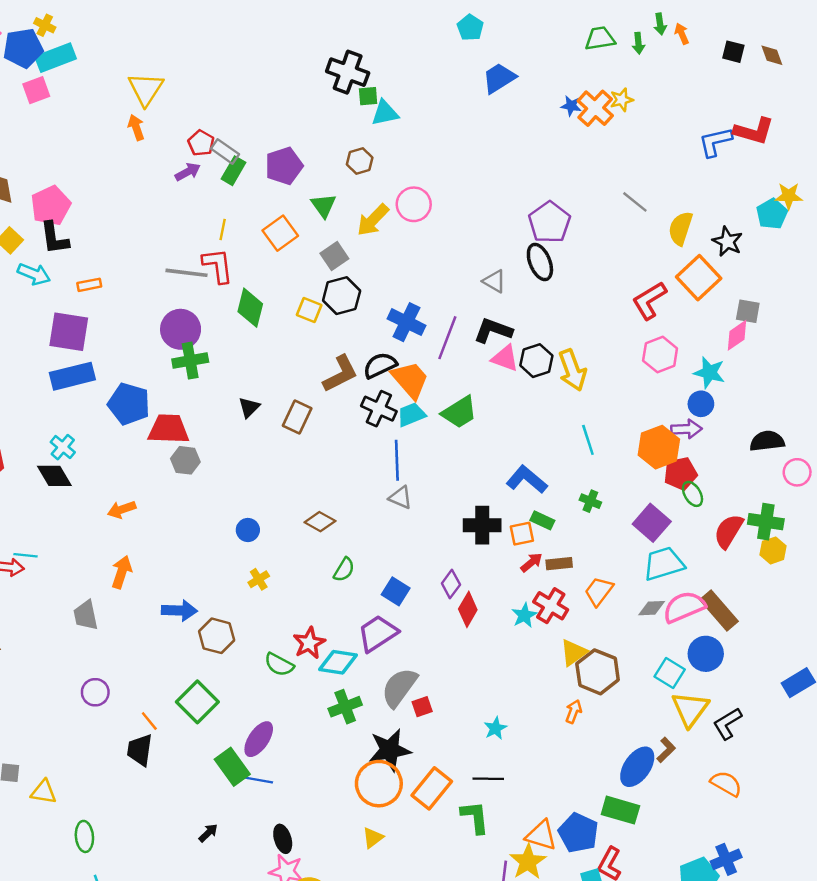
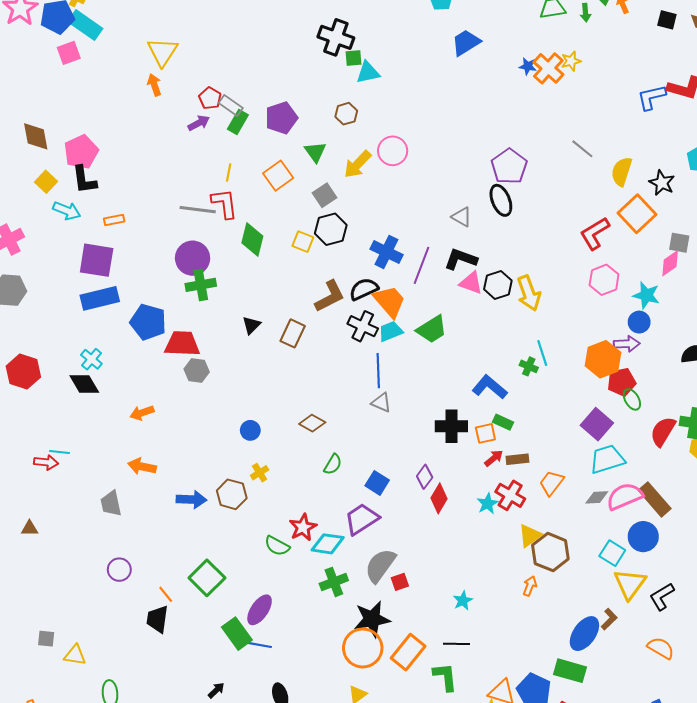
cyan rectangle: (56, 58) -> (85, 25), turned 56
green cross: (590, 501) -> (529, 366), moved
orange arrow: (122, 572) -> (142, 466), turned -96
brown hexagon: (217, 636) -> (232, 494), moved

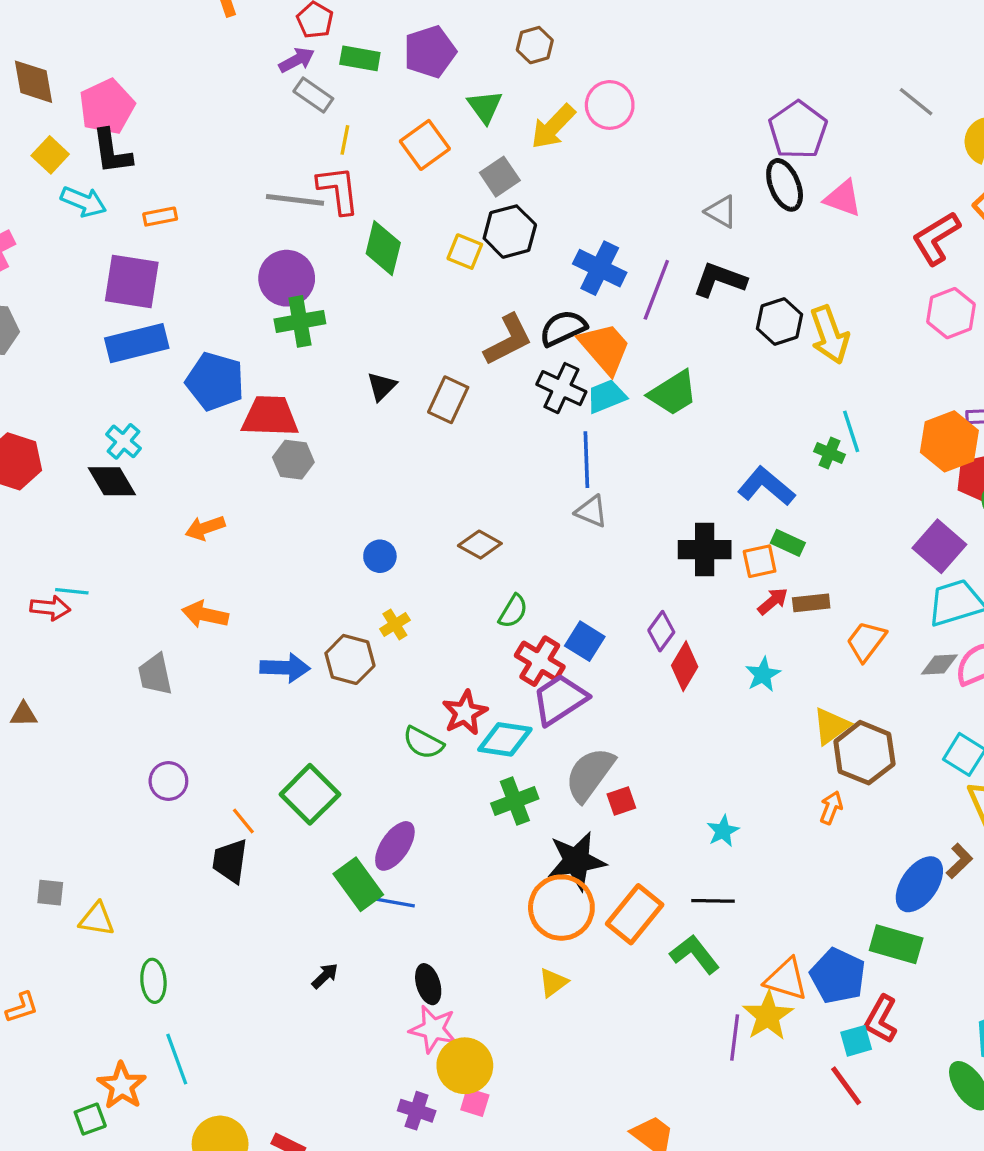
gray rectangle: (231, 105) -> (313, 95), moved
green rectangle: (238, 122) -> (360, 58), turned 70
pink triangle: (471, 283) -> (843, 198), moved
red cross: (510, 495) -> (540, 661), moved
green L-shape: (445, 677) -> (695, 954), turned -32

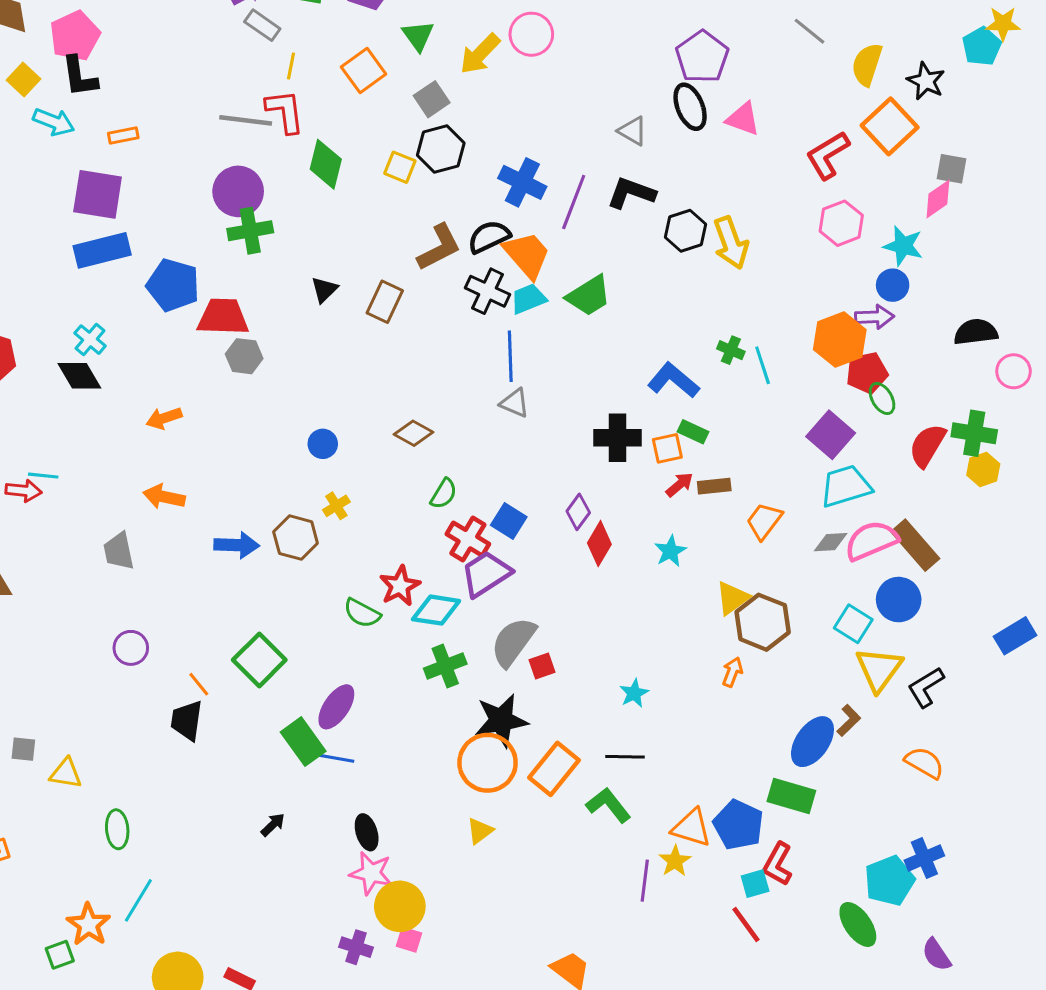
cyan line: (851, 431) -> (763, 365), moved
yellow star: (768, 1016) -> (675, 861), size x0.7
cyan line: (177, 1059) -> (138, 900), turned 51

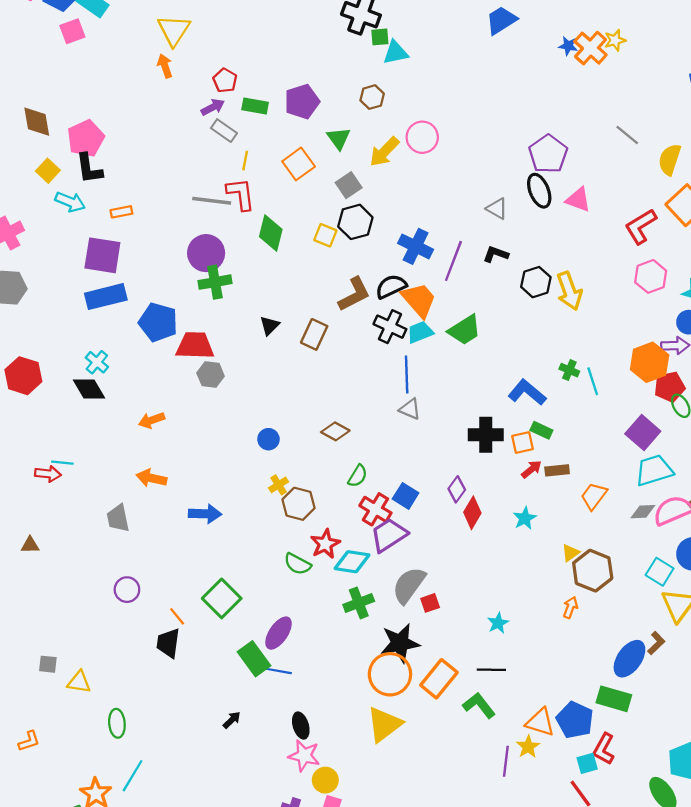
black L-shape: (631, 193) -> (496, 254), size x0.7
brown hexagon: (296, 538) -> (299, 504), moved
yellow triangle: (732, 598) -> (570, 553), size x0.7
yellow triangle: (480, 831) -> (384, 724), size x1.8
yellow circle: (400, 906) -> (325, 780), size x0.7

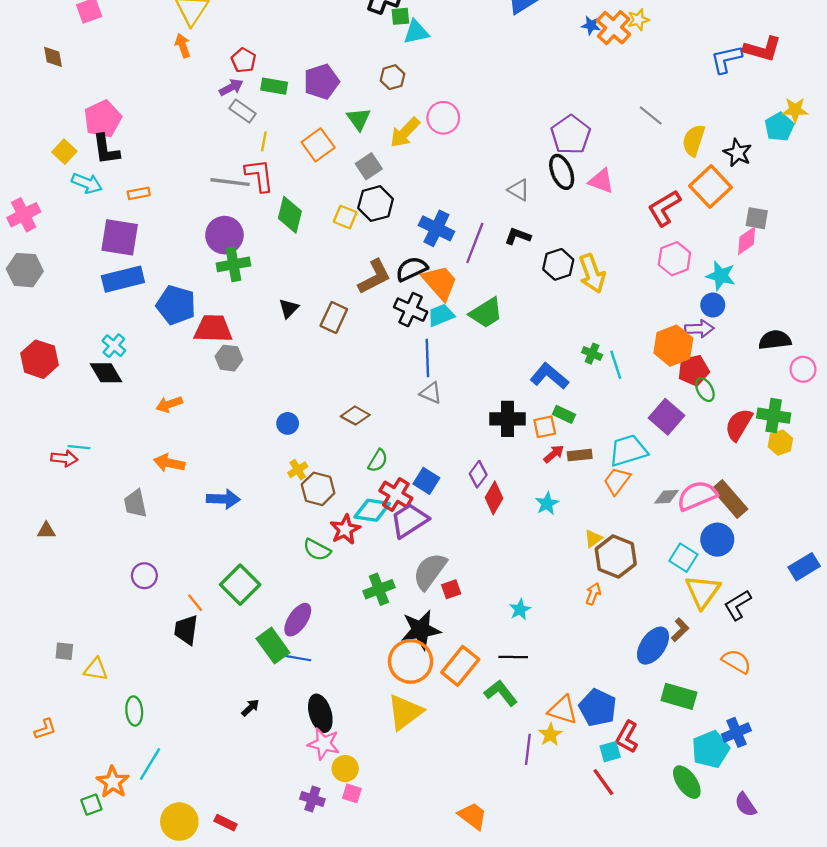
brown diamond: (37, 122) -> (53, 57), moved, size x0.7
cyan trapezoid: (654, 470) -> (628, 450), moved
cyan diamond: (352, 562) -> (372, 510), moved
green rectangle: (614, 699) -> (679, 696), moved
black ellipse: (301, 726) -> (320, 713), size x1.4

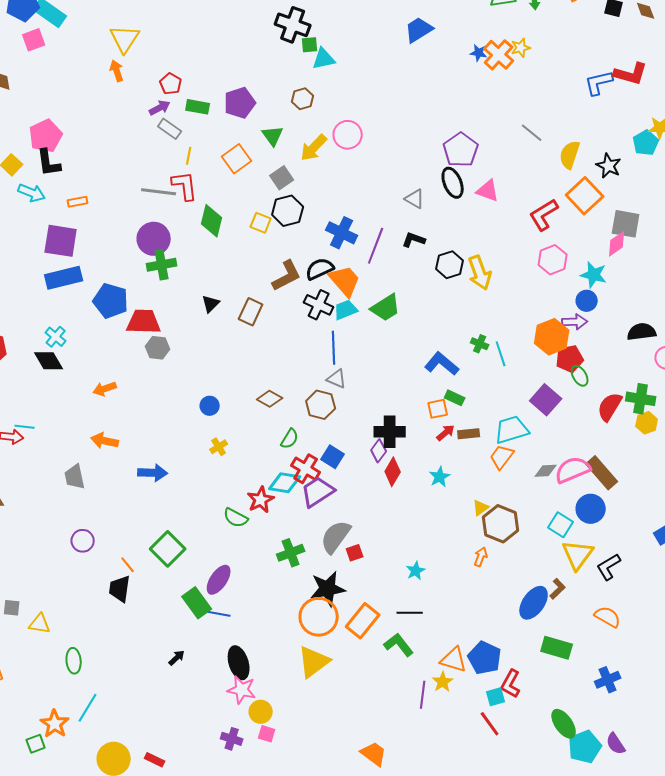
gray square: (757, 218) -> (626, 224), size x1.4
black cross: (508, 419) -> (390, 432), moved
brown hexagon: (318, 489) -> (321, 405), moved
cyan pentagon: (711, 749) -> (585, 747), moved

